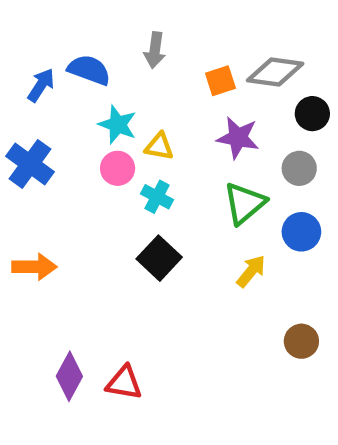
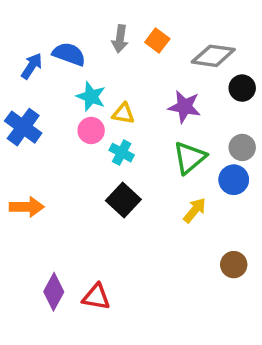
orange square: (220, 81) -> (157, 41), moved, turned -35
gray circle: (299, 168) -> (242, 147), moved

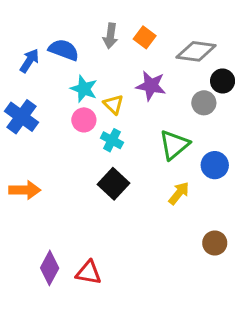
purple star: (184, 107) -> (151, 86), moved
yellow triangle: (123, 114) -> (113, 104), turned 35
gray circle: (242, 147) -> (204, 103), moved

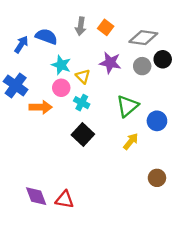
gray circle: (204, 103) -> (142, 66), moved
orange arrow: (25, 190) -> (41, 107), moved
purple diamond: (50, 268) -> (36, 196), turned -50

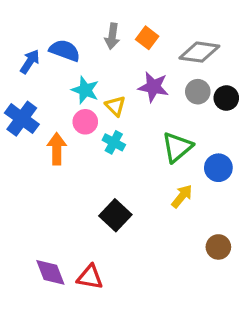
black circle: (163, 59) -> (226, 98), moved
orange arrow: (41, 107) -> (57, 149), turned -90
black square: (83, 135) -> (115, 215), moved

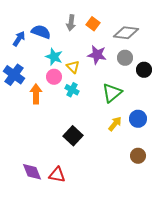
black circle: (226, 98) -> (144, 70), moved
blue circle: (218, 168) -> (138, 119), moved

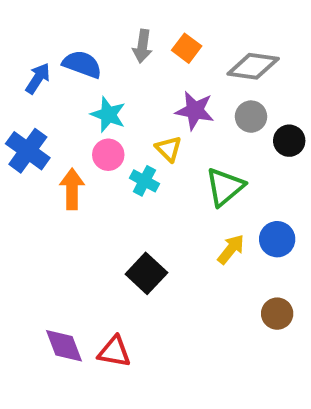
yellow triangle: (73, 67) -> (169, 149), moved

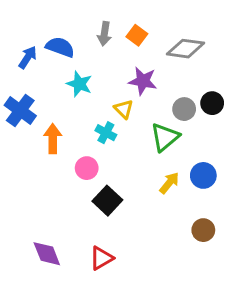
gray circle: (251, 117) -> (184, 109), moved
pink circle: (108, 155) -> (87, 168), moved
red triangle: (114, 352) -> (101, 258), moved, turned -40

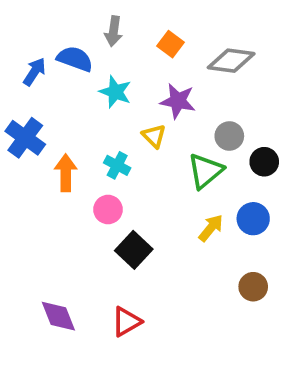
gray arrow: (104, 34) -> (114, 31), moved
cyan star: (79, 84) -> (115, 92), moved
black circle: (212, 103) -> (264, 162), moved
cyan cross: (106, 133) -> (117, 165), moved

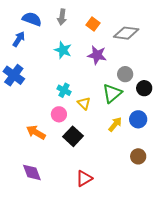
blue semicircle: (75, 59) -> (32, 19), moved
yellow triangle: (154, 136) -> (84, 103), moved
orange arrow: (66, 173) -> (36, 132), moved, turned -60
red triangle: (126, 322) -> (84, 178), moved

